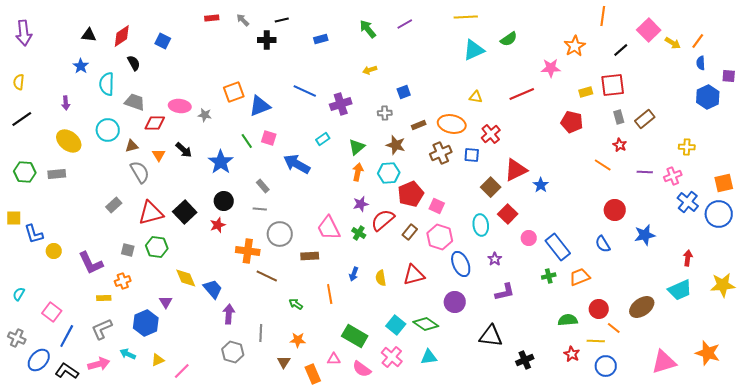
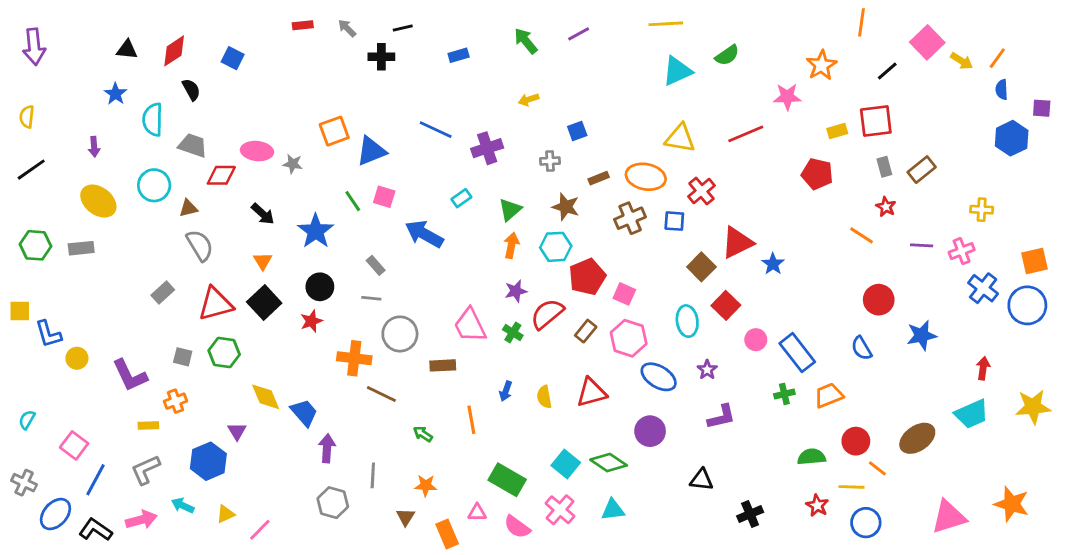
yellow triangle: (476, 97) -> (680, 138), size x1.6
orange triangle: (159, 155) -> (263, 261), moved
blue ellipse: (461, 264) -> (659, 377), turned -35
black triangle: (491, 336) -> (701, 480), size x0.7

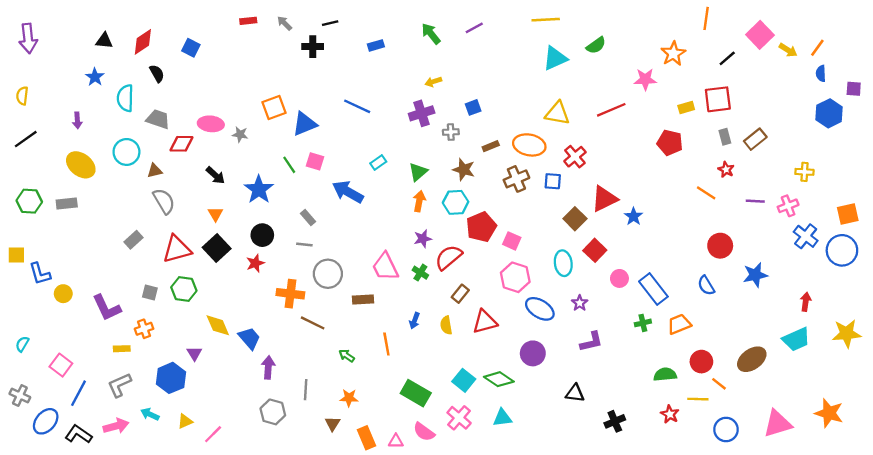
purple cross: (487, 148) -> (422, 113), moved
brown rectangle: (586, 331) -> (460, 294), moved
pink triangle: (477, 513) -> (396, 441), moved
blue circle: (866, 523) -> (726, 429), moved

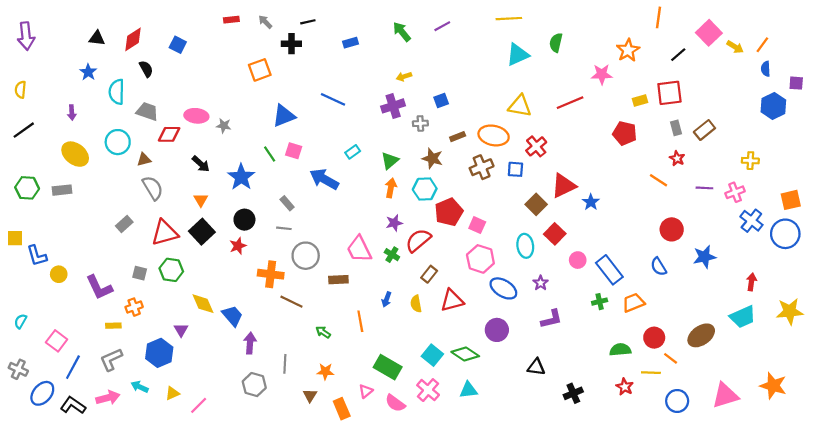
green semicircle: (596, 45) -> (556, 43), turned 138
orange square: (274, 107) -> (260, 70), moved
pink triangle: (396, 441) -> (366, 391), moved, turned -40

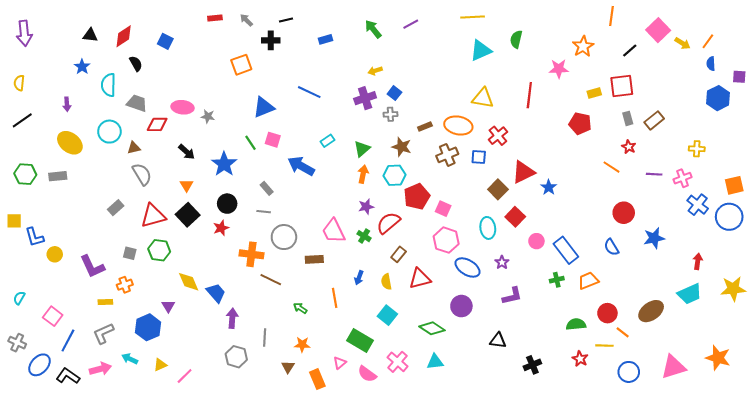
blue square: (441, 101) -> (394, 93), moved, turned -32
red line: (570, 103) -> (529, 95), turned -60
cyan square: (432, 355) -> (387, 315), moved

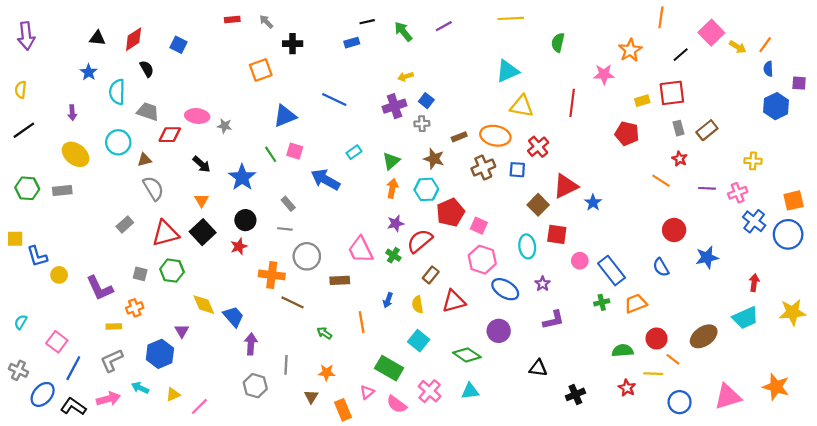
black line: (286, 20) -> (367, 22), moved
cyan triangle: (481, 50) -> (507, 71), moved
red square: (515, 217) -> (557, 234), turned -36

